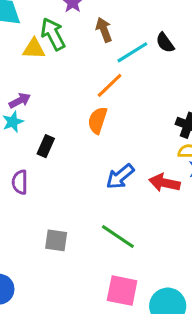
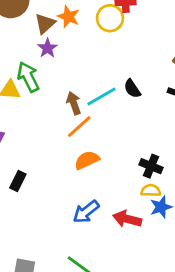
brown arrow: (104, 30) -> (74, 103), moved
orange semicircle: (98, 120) -> (87, 160), moved, turned 45

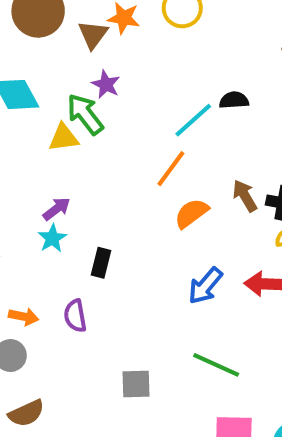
purple star: (48, 48) -> (106, 84), moved
black semicircle: (132, 89) -> (234, 100), turned 132
brown arrow: (74, 103) -> (245, 196), moved

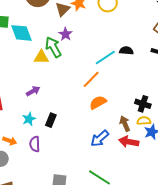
brown arrow: (245, 196) -> (125, 124), moved
cyan star: (52, 238) -> (29, 119), moved

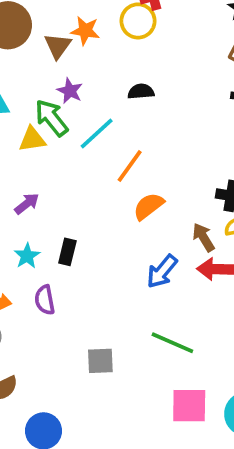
black semicircle: (126, 51) -> (141, 92), moved
cyan line: (105, 58) -> (97, 134), moved

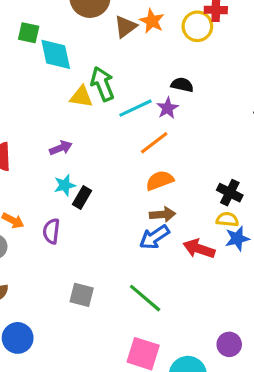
purple star: (70, 91) -> (167, 108), moved
brown arrow: (204, 237) -> (163, 214), moved, turned 100
cyan star: (27, 256) -> (65, 185), moved

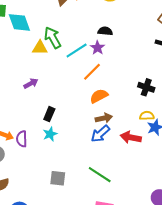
cyan star: (65, 185) -> (50, 134), moved
black cross: (230, 193) -> (146, 87), moved
purple semicircle: (51, 231) -> (22, 139), moved

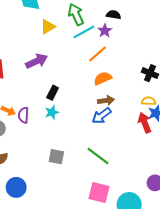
green arrow: (53, 38) -> (76, 15), moved
yellow triangle: (40, 48) -> (48, 27), turned -35
purple arrow: (31, 83) -> (37, 61), size x1.5
red arrow: (131, 137) -> (145, 123), moved, turned 54

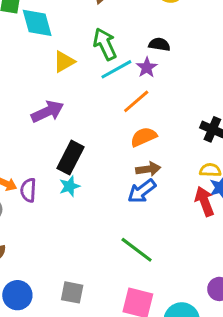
black rectangle: (53, 93) -> (71, 158), size x1.5
gray square: (56, 157) -> (72, 292), moved

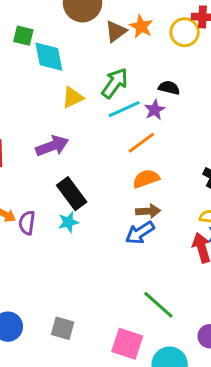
green arrow: (105, 44) -> (115, 83), turned 56
black rectangle: (71, 158) -> (72, 194), turned -68
green line: (137, 250) -> (158, 305), moved

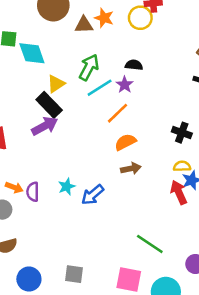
brown triangle: (116, 31) -> (84, 25), turned 42
black rectangle: (72, 194) -> (49, 105), moved
blue arrow: (140, 233) -> (93, 195), moved

